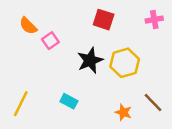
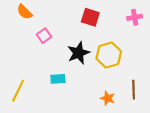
orange semicircle: (28, 26) -> (25, 12), moved
cyan rectangle: (69, 101) -> (58, 79), moved, turned -32
brown line: (153, 102) -> (134, 90), turned 42

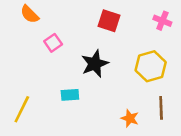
pink cross: (135, 17) -> (162, 21), turned 32
yellow hexagon: (109, 55) -> (151, 66), moved

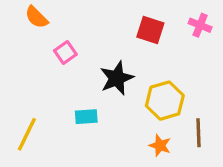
red square: (109, 21) -> (150, 30), moved
yellow hexagon: (151, 66) -> (165, 101), moved

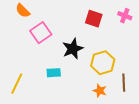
pink square: (65, 52) -> (41, 33), size x1.5

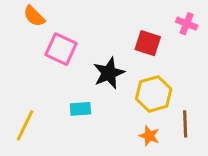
red square: (94, 19) -> (148, 43), moved
pink square: (41, 33) -> (61, 49), turned -30

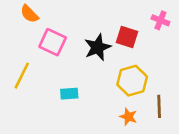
black star: (109, 73) -> (97, 47), moved
yellow line: (25, 125) -> (22, 76), moved

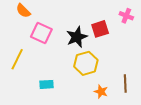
red square: (127, 37) -> (100, 29), turned -36
yellow hexagon: (132, 81) -> (86, 63), moved
cyan rectangle: (69, 94) -> (46, 84), moved

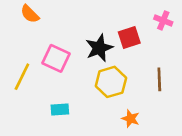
pink square: (41, 33) -> (56, 58), moved
brown line: (125, 83) -> (159, 79), moved

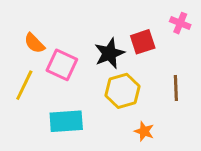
orange semicircle: (30, 14) -> (34, 43), moved
cyan rectangle: (60, 109) -> (66, 121), size x1.6

